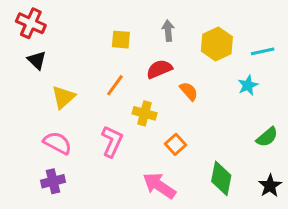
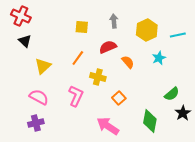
cyan star: (248, 85) -> (159, 58), moved
green semicircle: (267, 137) -> (172, 94), moved
black star: (270, 186) -> (183, 113), moved

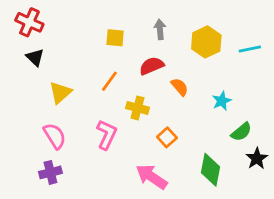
cyan star: (159, 58) -> (222, 101), moved
pink semicircle: (39, 97) -> (55, 136), turned 30

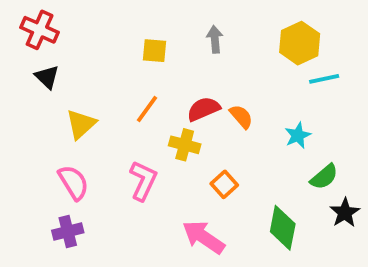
yellow hexagon: (206, 42) -> (300, 43), moved
cyan line: (250, 49) -> (324, 79), moved
red semicircle: (152, 66) -> (204, 109), moved

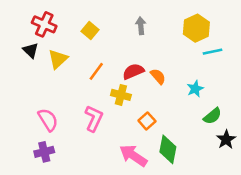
red cross: (40, 30) -> (44, 24), moved
yellow square: (155, 51) -> (90, 31), moved, turned 35
yellow triangle: (81, 124) -> (58, 59), moved
green diamond: (283, 228) -> (168, 149), moved

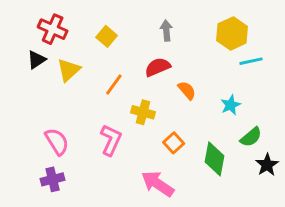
black triangle: (31, 50) -> (36, 60), turned 42
red semicircle: (133, 71) -> (158, 67), moved
green diamond: (168, 149) -> (215, 159), moved

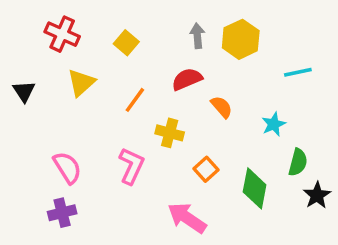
yellow hexagon: (232, 33) -> (241, 39), moved
black triangle: (36, 60) -> (24, 91), moved, turned -30
green semicircle: (251, 137) -> (298, 162), turned -35

